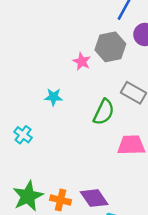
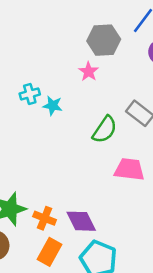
gray hexagon: (110, 47) -> (104, 40), moved
cyan cross: (23, 135) -> (30, 94), moved, turned 30

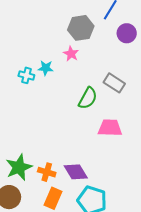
cyan cross: (30, 94) -> (26, 75), turned 35
cyan star: (53, 106) -> (46, 68), moved

